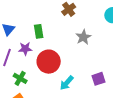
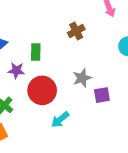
gray star: (83, 37) -> (82, 78), moved
purple square: (98, 79) -> (102, 95), moved

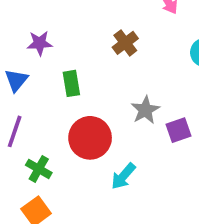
purple star: (16, 70) -> (40, 43), moved

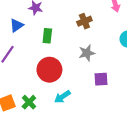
gray star: (145, 110) -> (87, 53), moved
green cross: (39, 169) -> (29, 102), moved

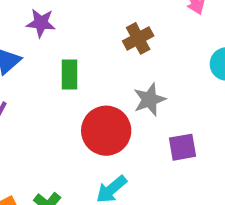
red circle: (49, 70) -> (106, 131), moved

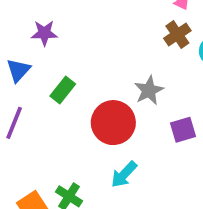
brown cross: (138, 38) -> (177, 34), moved
green rectangle: (69, 75) -> (63, 90), moved, turned 45

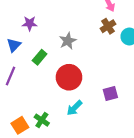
gray star: (149, 91) -> (68, 41), moved
purple square: (183, 130) -> (110, 93), moved

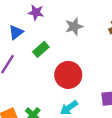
gray star: (68, 41) -> (74, 26), moved

